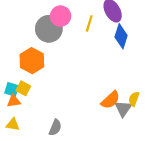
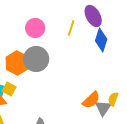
pink circle: (61, 16) -> (35, 28), moved
gray circle: (49, 29) -> (36, 59), moved

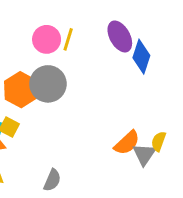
purple ellipse: (93, 16) -> (120, 36), moved
yellow line: (71, 28) -> (68, 39), moved

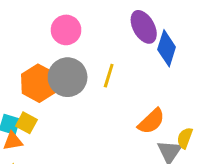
yellow line: (68, 39) -> (109, 76), moved
orange semicircle: (127, 143) -> (151, 121), moved

